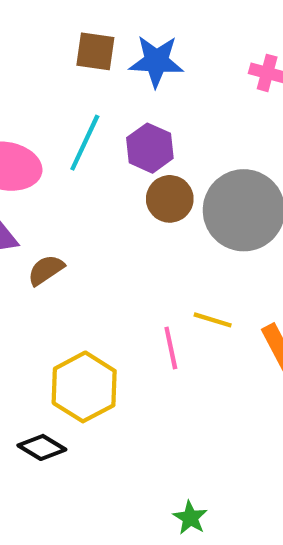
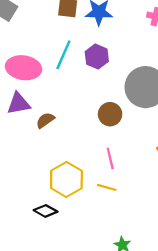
brown circle: (170, 199) -> (110, 114), moved
yellow line: (213, 320) -> (107, 187), moved

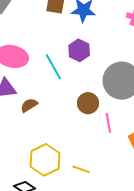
cyan line: (63, 55) -> (53, 67), moved, turned -56
pink line: (110, 158) -> (108, 123), moved

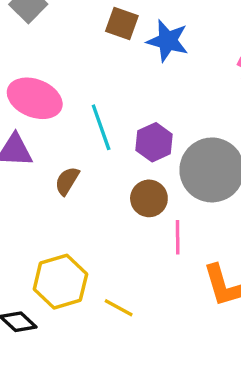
purple hexagon: (79, 50) -> (154, 142), moved
brown semicircle: (29, 105) -> (67, 181), moved, turned -36

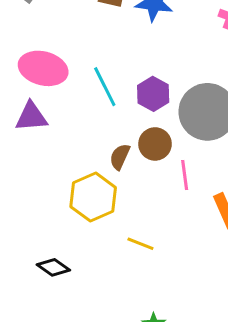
brown semicircle: (67, 181) -> (120, 157), moved
yellow hexagon: (60, 282) -> (93, 197), moved

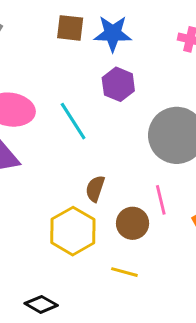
purple hexagon: (153, 94) -> (118, 84), moved
brown circle: (155, 144) -> (133, 223), moved

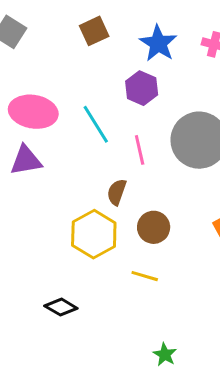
brown square: (70, 28) -> (94, 31), turned -32
blue star: (113, 34) -> (158, 43), moved, turned 30
pink line: (161, 200) -> (140, 150), moved

